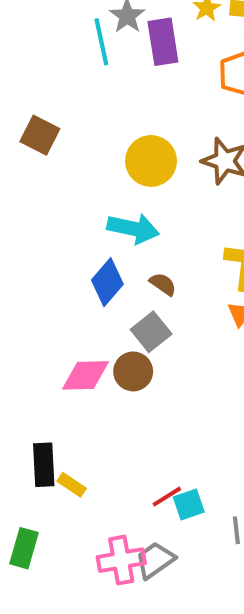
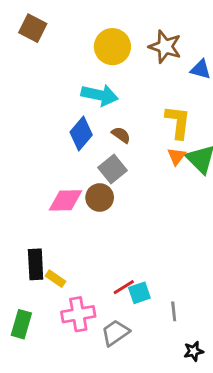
pink cross: (121, 560) -> (78, 314), moved

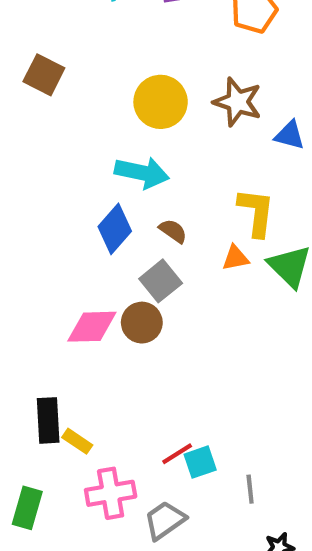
orange triangle: (176, 156) -> (235, 258), moved, turned 42

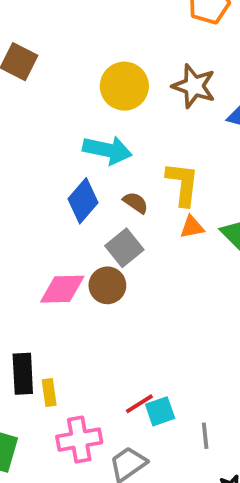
yellow L-shape: (256, 212) -> (183, 184), moved
yellow rectangle: (77, 441) -> (49, 393), turned 48

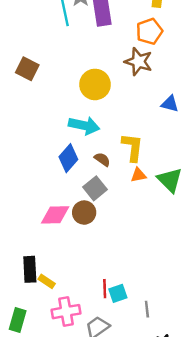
brown star: (194, 86) -> (138, 62), moved
yellow rectangle: (49, 393) -> (47, 281), turned -49
red line: (139, 404) -> (105, 289), turned -60

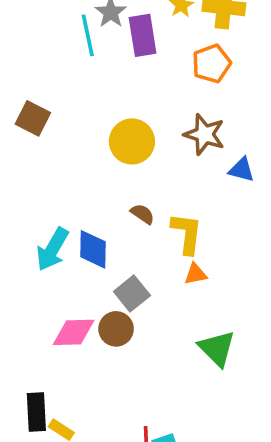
brown star: (138, 62) -> (204, 134), moved
cyan arrow: (84, 126) -> (52, 249), moved, turned 108
blue diamond: (68, 158) -> (93, 249), turned -40
brown semicircle: (102, 159) -> (143, 214), moved
green triangle: (170, 180) -> (217, 348), moved

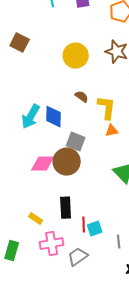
gray square: (132, 294) -> (76, 142), turned -30
brown circle: (116, 329) -> (67, 162), size x1.4
black rectangle: (36, 412) -> (66, 208), moved

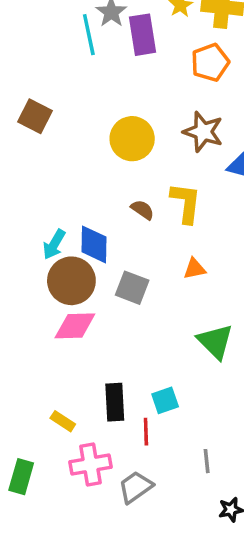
yellow L-shape: (107, 108) -> (186, 203), moved
cyan arrow: (31, 117) -> (54, 244), size x0.7
brown circle: (67, 162) -> (71, 281), moved
cyan square: (95, 229) -> (165, 400), moved

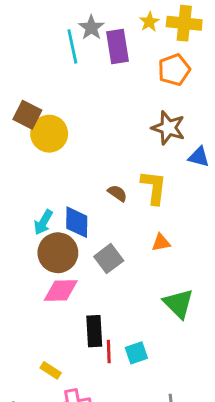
yellow circle: (132, 139) -> (49, 134), moved
gray square: (132, 288) -> (109, 259), turned 32
black rectangle: (115, 402) -> (94, 331), moved
red line: (146, 432) -> (109, 352), moved

